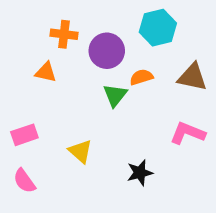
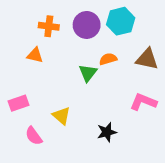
purple circle: (107, 51) -> (87, 25), moved
pink semicircle: (24, 181) -> (34, 136), moved

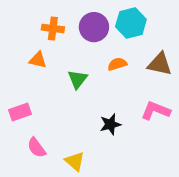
green triangle: (88, 73) -> (78, 79), moved
yellow triangle: (61, 116) -> (75, 161), moved
black star: (107, 132) -> (110, 124), moved

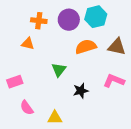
orange semicircle: (117, 64) -> (86, 47), size x1.5
green triangle: (78, 79) -> (59, 70), moved
yellow triangle: (75, 161) -> (55, 118), turned -42

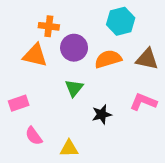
purple circle: (69, 20) -> (74, 48), moved
orange triangle: (28, 44) -> (35, 55), size x1.5

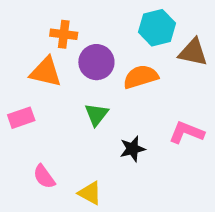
brown triangle: (147, 59) -> (193, 52), moved
pink rectangle: (19, 103) -> (21, 118), moved
yellow triangle: (69, 148) -> (90, 193), turned 30

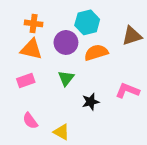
cyan hexagon: (157, 28) -> (87, 22), moved
orange cross: (64, 34) -> (34, 23), moved
brown triangle: (193, 52) -> (132, 36), turned -30
pink rectangle: (21, 118) -> (26, 81), moved

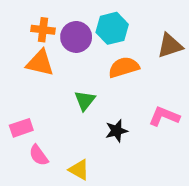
purple circle: (66, 42) -> (76, 37), moved
pink rectangle: (26, 81) -> (21, 128), moved

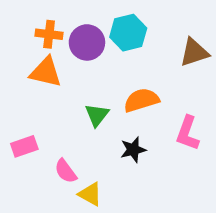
orange semicircle: (124, 67) -> (141, 100), moved
pink L-shape: (164, 116) -> (188, 133), turned -92
pink semicircle: (39, 155) -> (66, 171), moved

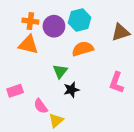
orange semicircle: (141, 100) -> (83, 49), moved
black star: (133, 150) -> (71, 90), moved
yellow triangle: (90, 194) -> (56, 120), turned 49

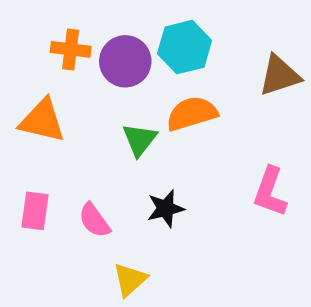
orange triangle: (28, 45) -> (42, 121), moved
green triangle: (60, 71) -> (140, 140), moved
pink rectangle: (15, 91) -> (35, 211), turned -63
pink semicircle: (41, 106) -> (94, 220), moved

